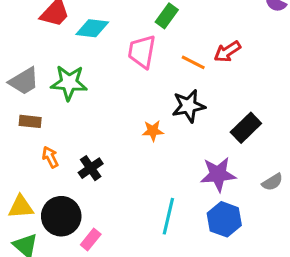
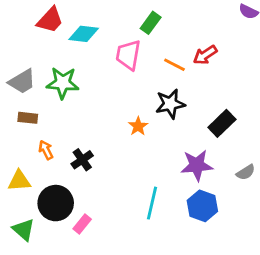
orange star: (153, 131) -> (138, 126), turned -30
yellow triangle: (21, 207) -> (19, 181), moved

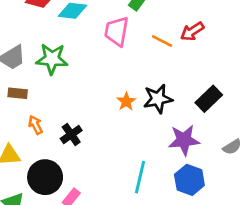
black star: (170, 104) -> (158, 99), moved

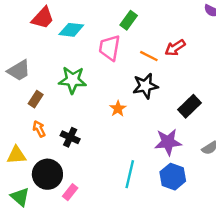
green star: (52, 59) -> (73, 80), moved
brown rectangle: (18, 93) -> (36, 99), moved, turned -63
black star: (158, 99) -> (145, 86), moved
black cross: (71, 135) -> (70, 137), turned -30

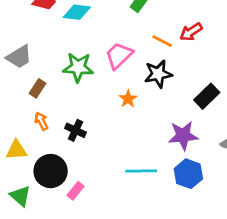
pink trapezoid: (110, 48) -> (119, 56), moved, turned 36
cyan line: (130, 174) -> (141, 171), turned 76

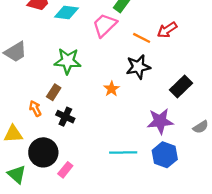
pink trapezoid: (119, 56) -> (105, 25), moved
brown rectangle: (37, 88) -> (54, 92), moved

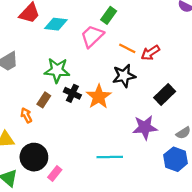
red arrow: (167, 30) -> (150, 53), moved
orange star: (112, 89) -> (99, 97), size x1.6
black cross: (65, 117) -> (72, 93), moved
blue hexagon: (165, 155) -> (176, 159), moved

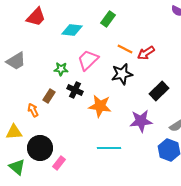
cyan diamond: (56, 24) -> (72, 30), moved
pink trapezoid: (92, 36) -> (88, 60), moved
green star: (57, 70) -> (61, 69), size x0.6
orange star: (99, 97) -> (100, 106), moved, turned -30

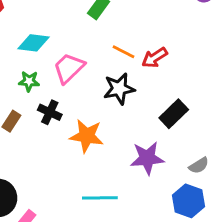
cyan diamond: (72, 30) -> (33, 43), moved

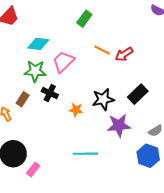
green star: (29, 81) -> (35, 71), size x1.5
black star: (119, 89) -> (103, 99), moved
orange star: (87, 136) -> (76, 110), size x0.6

